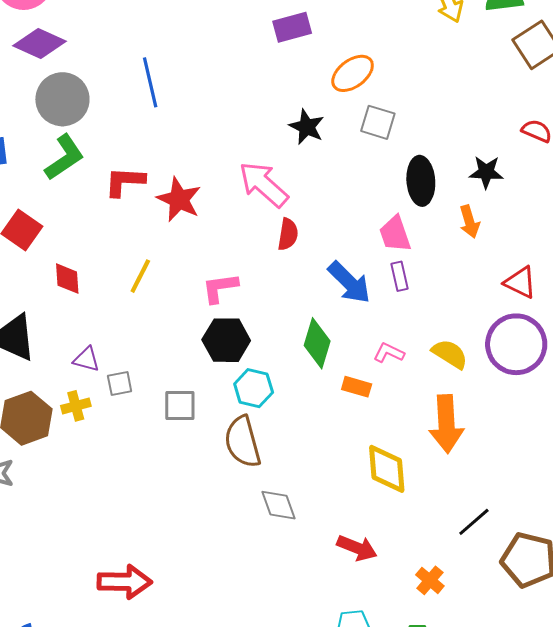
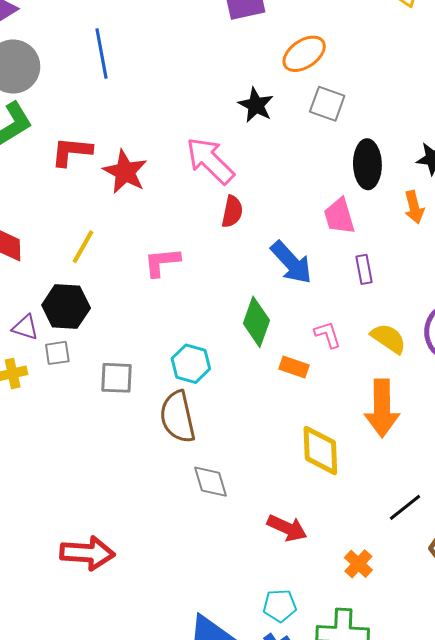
purple rectangle: (399, 276) -> (364, 269), moved
black hexagon: (226, 340) -> (66, 307), moved
pink L-shape: (389, 353) -> (328, 335), turned 44
red arrow: (125, 582) -> (87, 553), moved

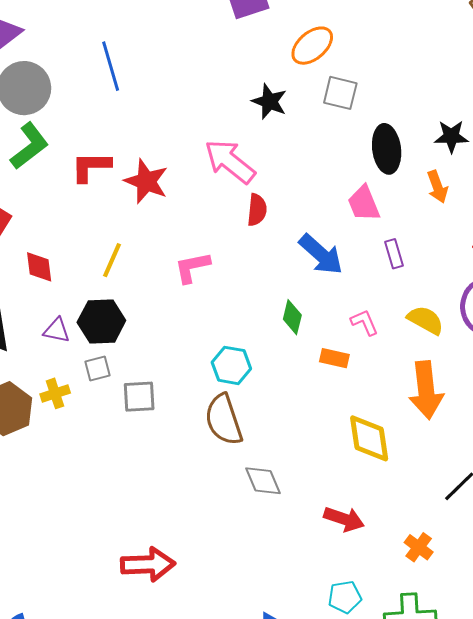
green diamond: (256, 322) -> (292, 317), size x0.7
purple triangle: (25, 327) -> (57, 330), moved
gray square: (117, 378) -> (139, 397), moved

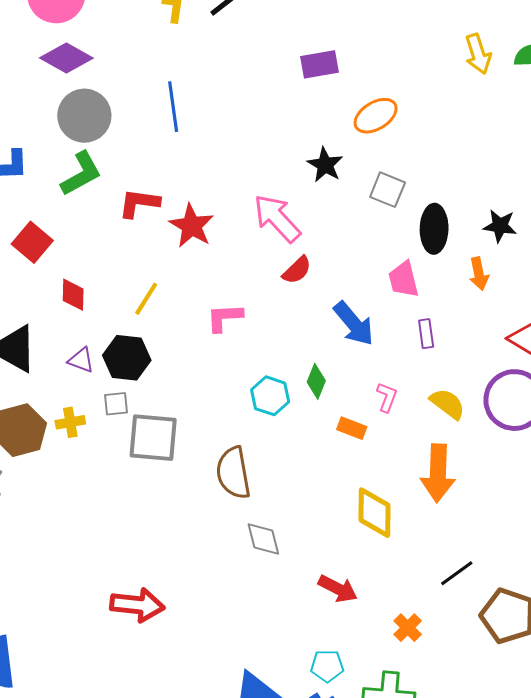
gray square: (340, 93) -> (388, 190), moved
red semicircle: (257, 210) -> (297, 270), turned 32
pink L-shape: (365, 322) -> (387, 397), turned 36
cyan hexagon: (231, 365) -> (270, 396), moved
gray square: (139, 397) -> (153, 438), size x1.5

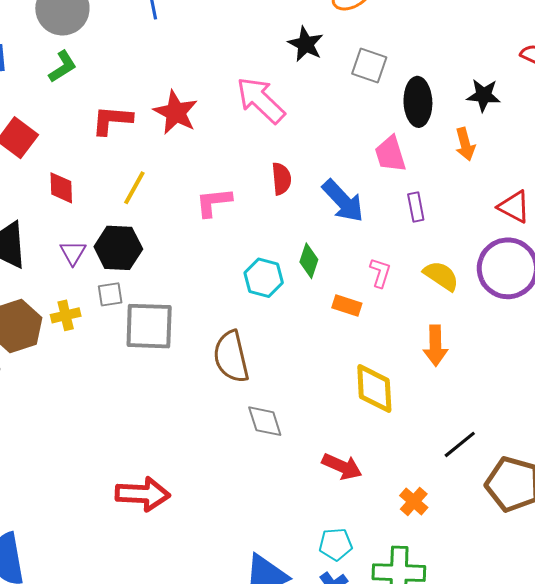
green L-shape: (81, 174) -> (63, 67), size x0.7
red L-shape: (139, 203) -> (112, 120), moved
red semicircle: (297, 270) -> (281, 179), moved, turned -48
purple triangle: (81, 360) -> (73, 253), turned 44
orange arrow: (438, 473) -> (435, 346), size x0.7

